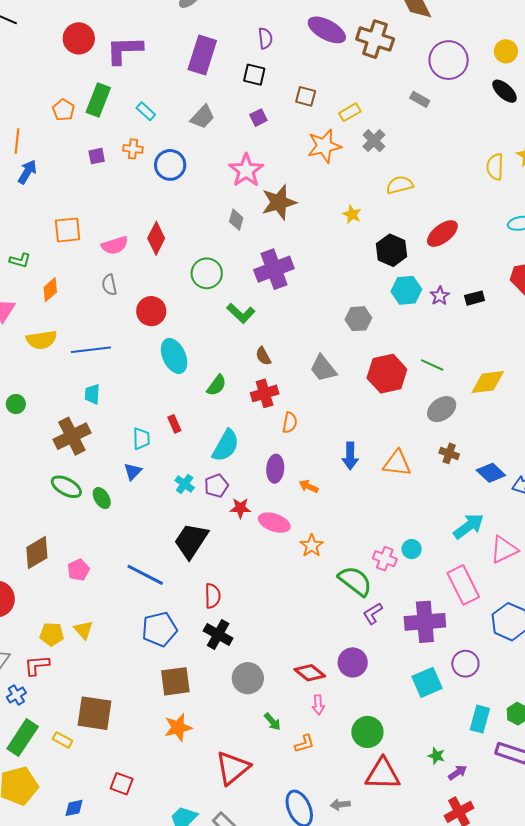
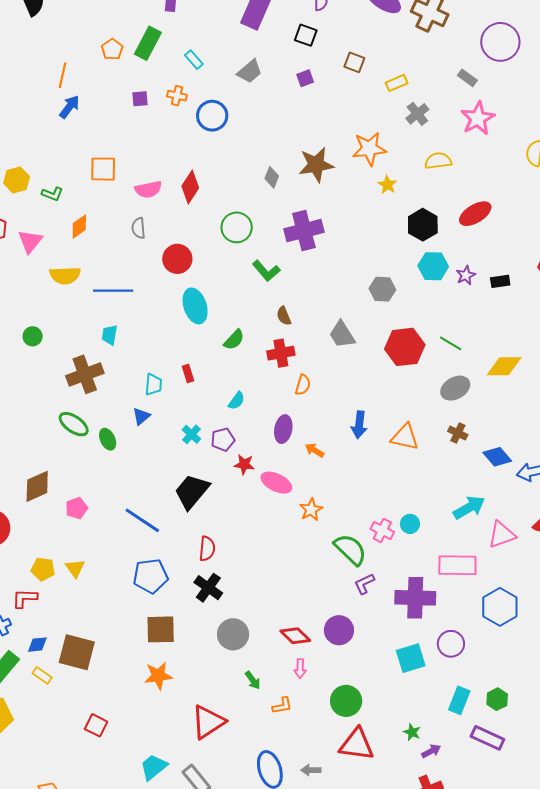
orange star: (324, 146) -> (369, 149), moved
pink star: (246, 170) -> (478, 118), moved
cyan semicircle: (226, 446) -> (237, 401), size x0.6
pink rectangle: (463, 585) -> (457, 565), turned -69
blue diamond: (74, 808) -> (37, 645), moved

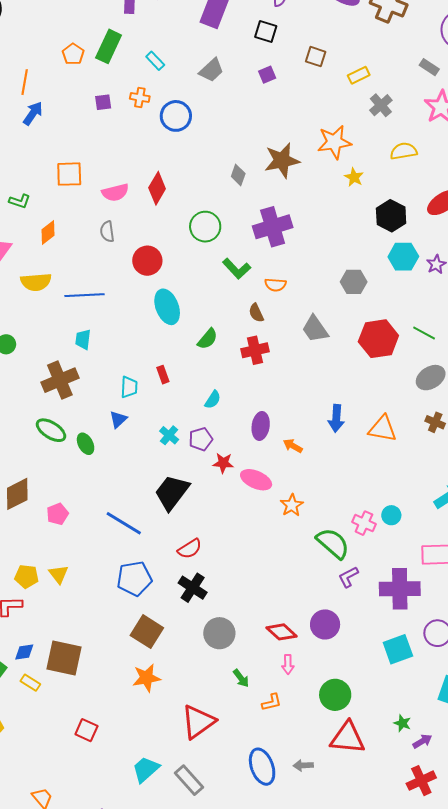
orange semicircle: (303, 385) -> (275, 285), moved, turned 80
red semicircle: (207, 549) -> (190, 549), turned 55
brown square: (161, 629) -> (147, 632), turned 36

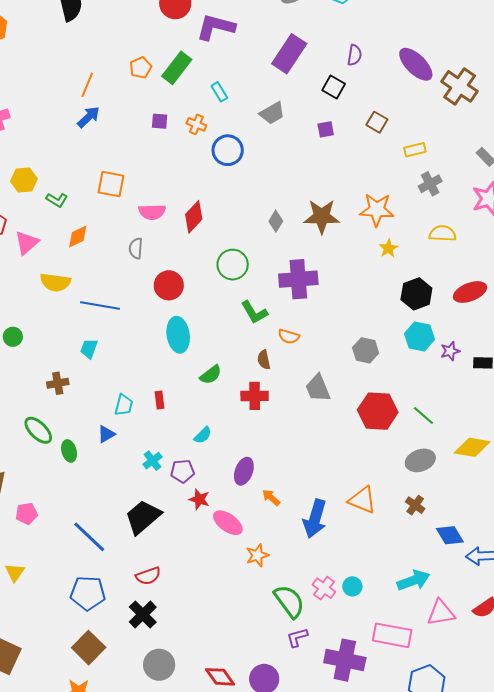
brown cross: (60, 380) -> (58, 383), size x0.6
blue arrow: (336, 418) -> (315, 519), moved, size x1.4

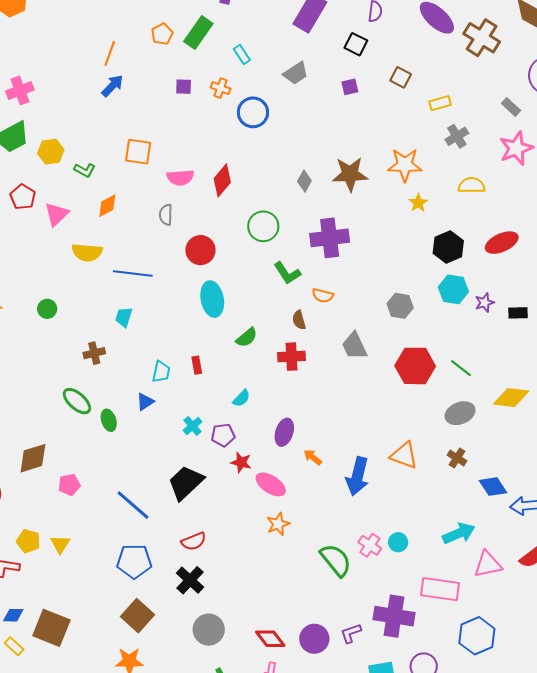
orange star: (257, 555) -> (278, 524), moved
purple L-shape: (297, 637) -> (351, 633), moved

